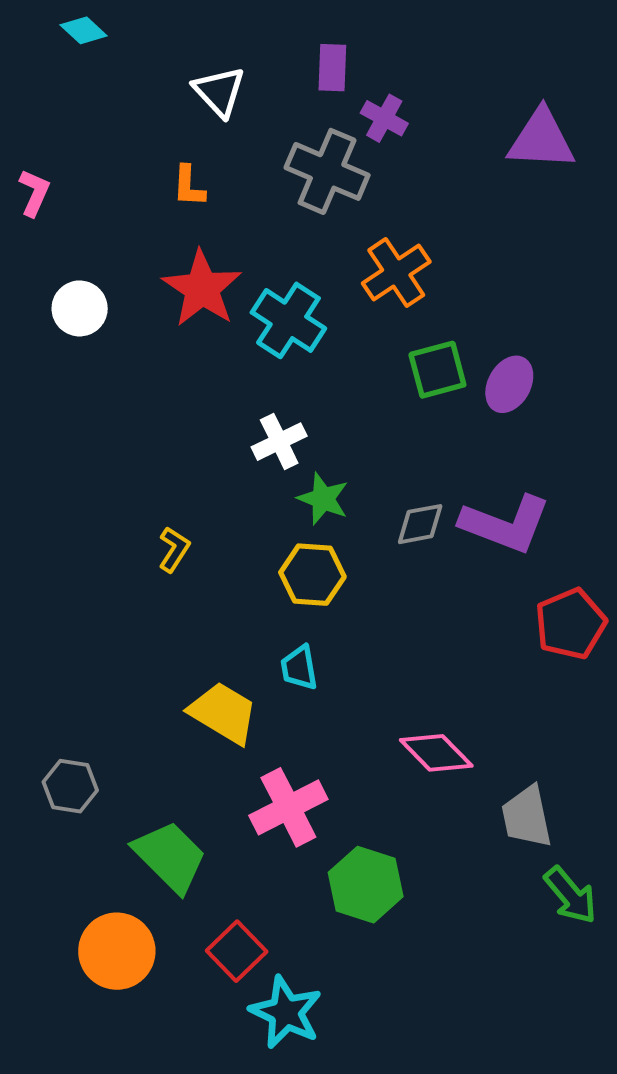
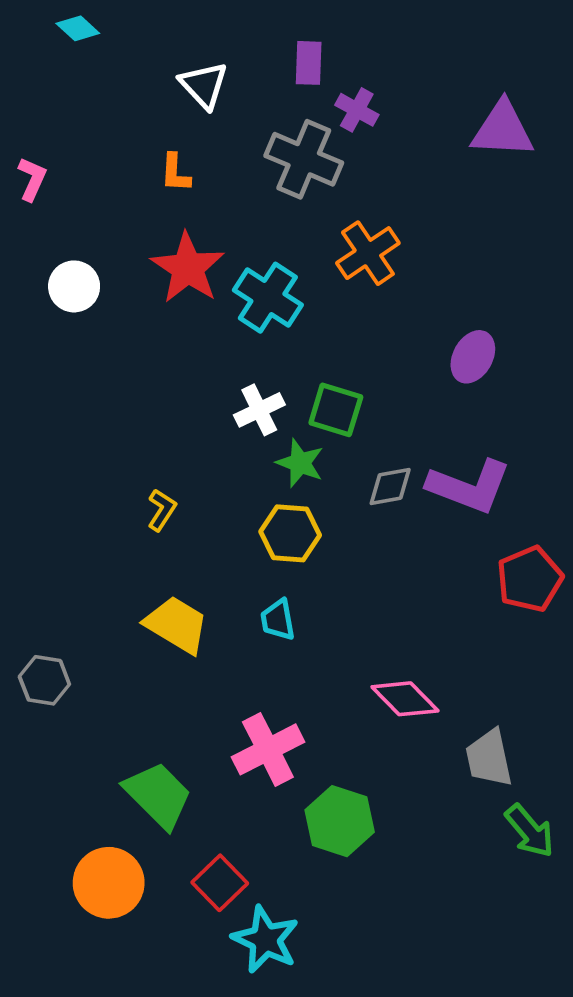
green square: (437, 370) -> (336, 410), moved, turned 32
yellow trapezoid: (223, 713) -> (177, 625), moved
gray hexagon: (70, 786) -> (44, 680), moved

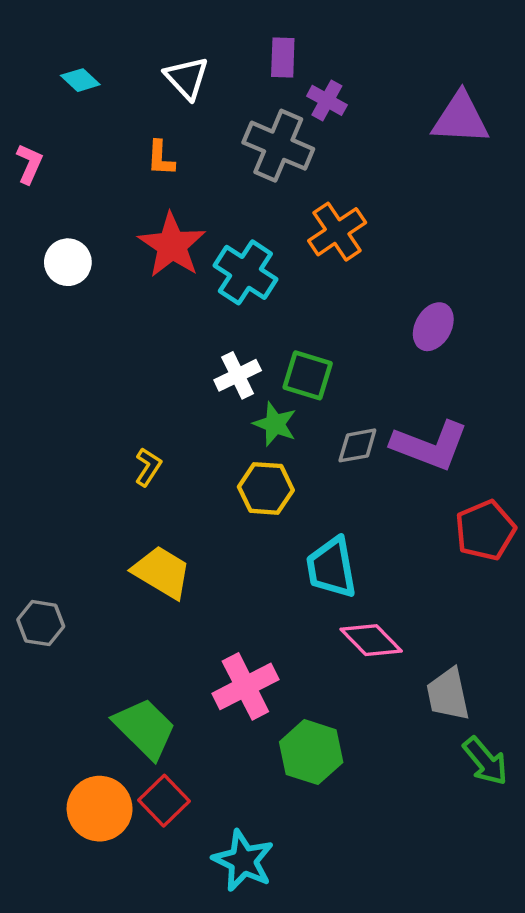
cyan diamond: (78, 28) -> (80, 80), moved
cyan trapezoid: (278, 620) -> (331, 568), moved, size x1.6
red square: (220, 883) -> (164, 801), moved

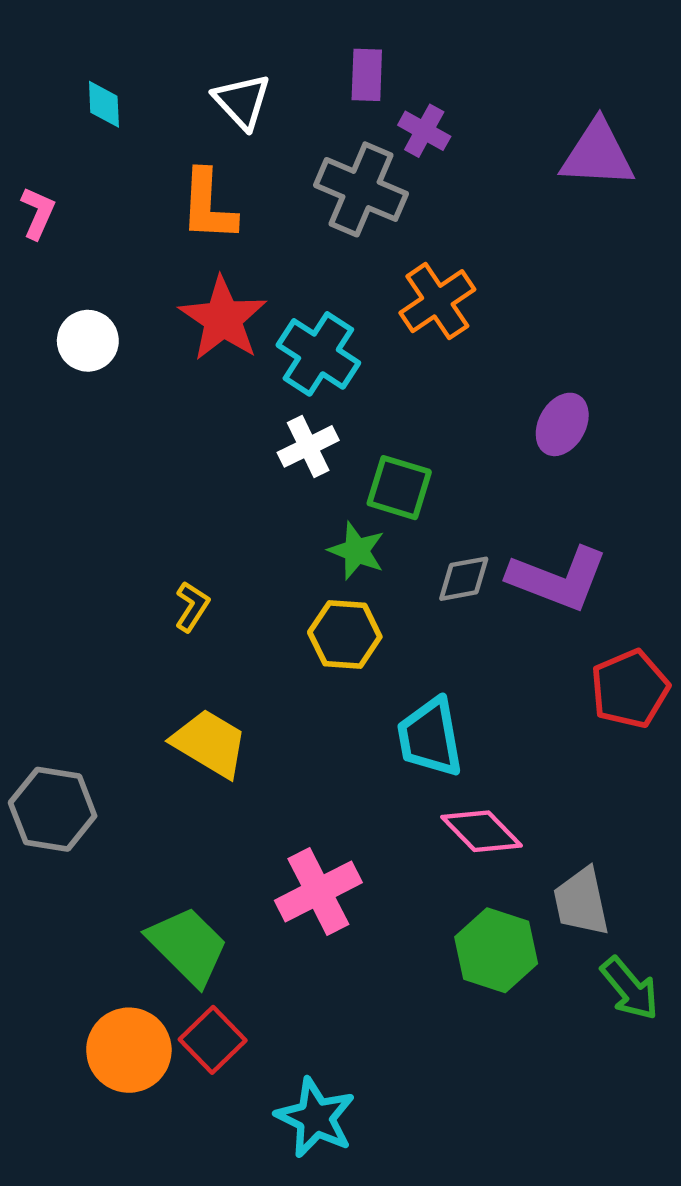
cyan diamond: (80, 80) -> (104, 104), turned 45
orange L-shape: (161, 158) -> (208, 206), size x1.6
white cross: (238, 375) -> (308, 446), moved
gray hexagon: (41, 623) -> (53, 809), size x1.4
green hexagon: (311, 752) -> (496, 950), moved

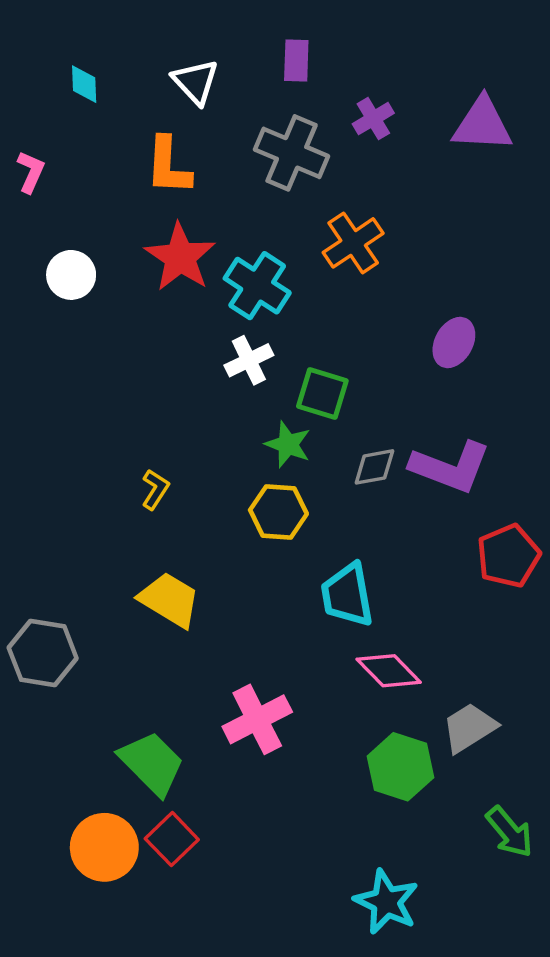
purple cross: (424, 131) -> (373, 119), moved, turned 30
gray trapezoid: (581, 902) -> (469, 728), turned 70
green arrow: (630, 988) -> (510, 832), moved
cyan star: (315, 1118) -> (386, 902), moved

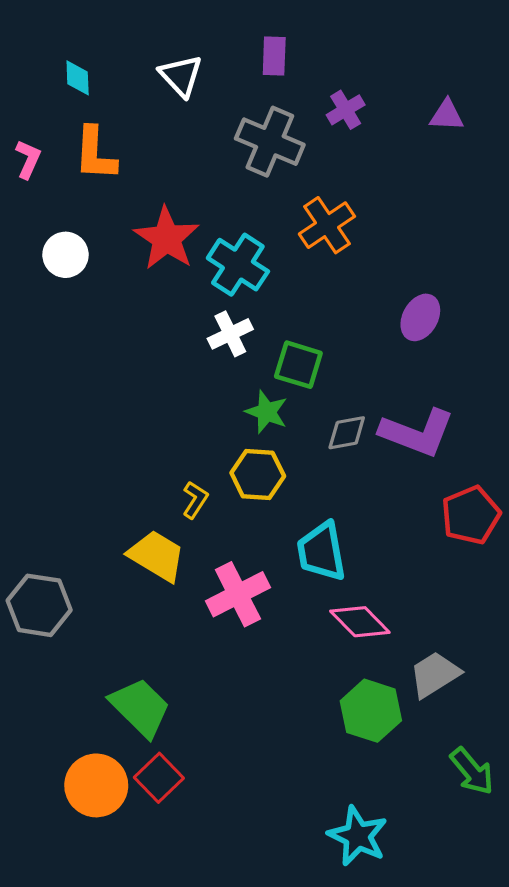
purple triangle: (482, 124) -> (447, 115), size x0.6
orange L-shape: (168, 166) -> (95, 154), moved
yellow L-shape: (155, 489) -> (195, 500), moved
pink cross: (257, 719) -> (238, 594), moved

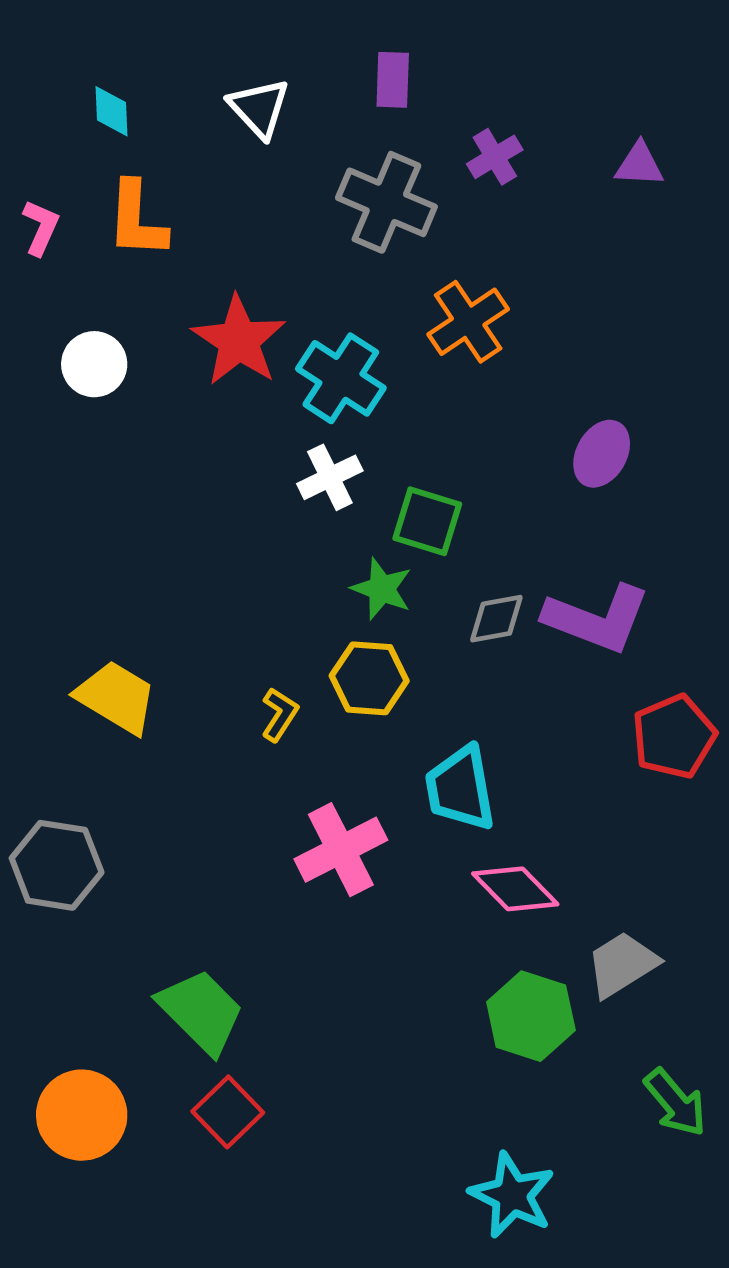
yellow trapezoid: (157, 556) -> (116, 697), moved
orange circle: (96, 785) -> (82, 1115), moved

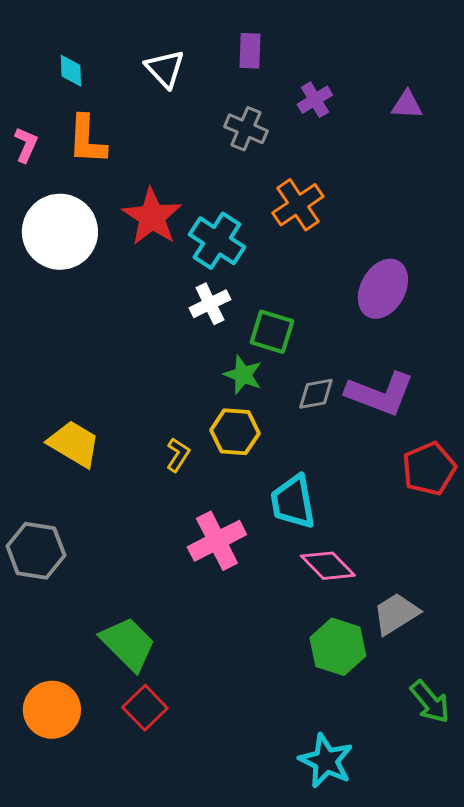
gray cross: (386, 202) -> (246, 129), size x0.7
white circle: (94, 364) -> (60, 232), size x1.8
purple ellipse: (602, 454) -> (383, 289), size x1.4

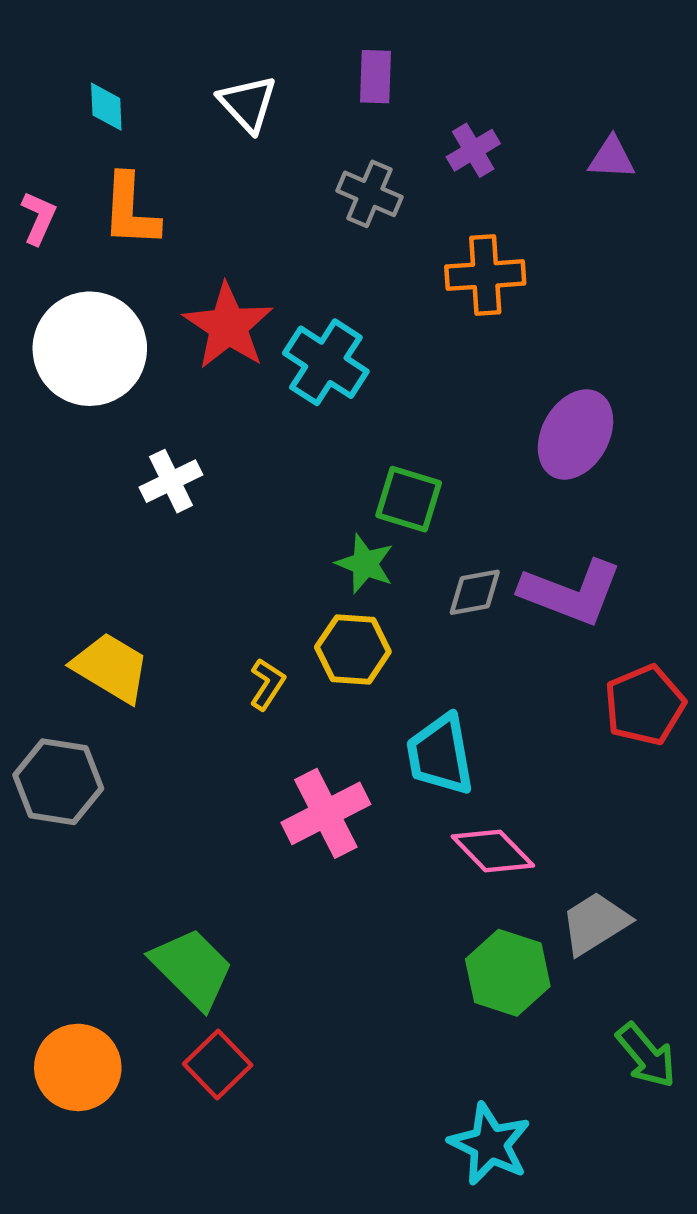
orange cross: (298, 205) -> (485, 275), moved, turned 30
white cross: (210, 304) -> (171, 481), moved
gray hexagon: (36, 551) -> (58, 782), moved

